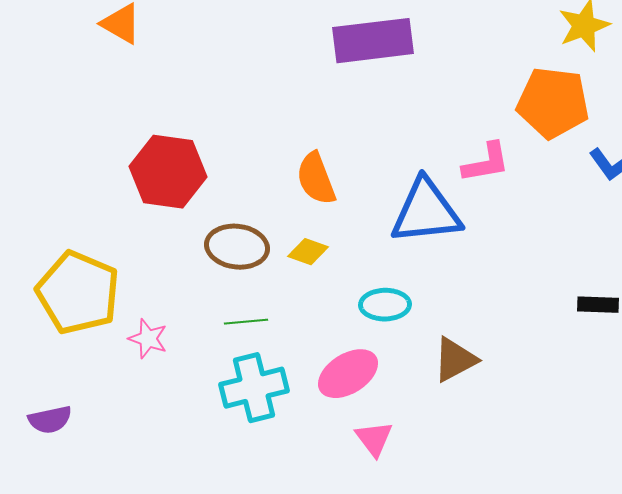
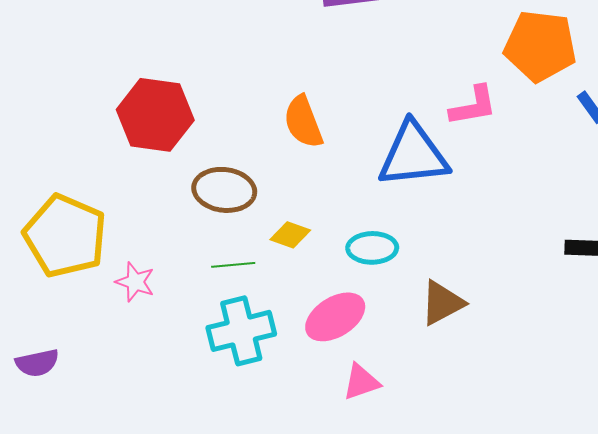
yellow diamond: (308, 252) -> (290, 235), moved
pink triangle: (374, 439) -> (361, 382), turned 48

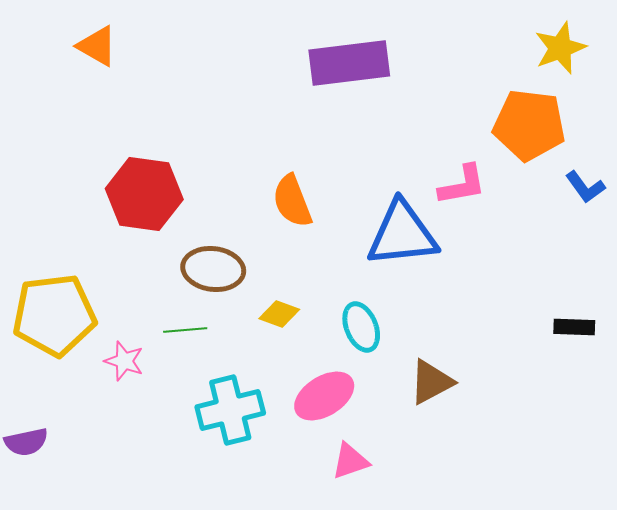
yellow pentagon: (65, 236) -> (54, 315), turned -30
cyan ellipse: (372, 248) -> (361, 327), turned 69
green line: (233, 265) -> (185, 330), moved

